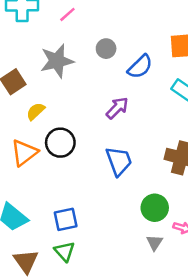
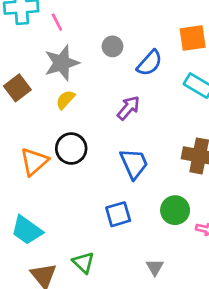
pink line: (67, 14) -> (57, 22), moved, turned -72
yellow semicircle: (36, 111) -> (65, 100), moved
blue square: (66, 219) -> (118, 214), moved
gray triangle: (155, 243) -> (155, 267), moved

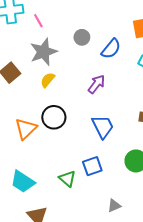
green triangle: (83, 263) -> (67, 179), moved
gray triangle: (155, 267) -> (114, 206), moved, turned 40

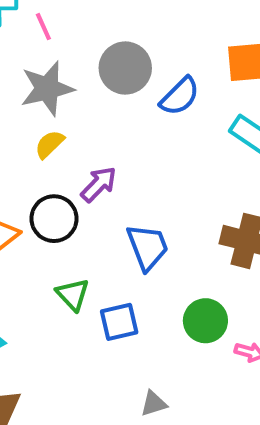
gray circle: (82, 37) -> (125, 68), size x1.6
purple arrow: (96, 84) -> (99, 184), moved
green triangle: (67, 179) -> (73, 294), moved

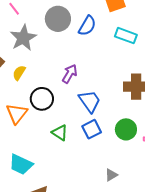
yellow semicircle: (49, 144) -> (19, 73), moved
purple arrow: (99, 184) -> (70, 74), moved
blue square: (119, 322) -> (92, 129), moved

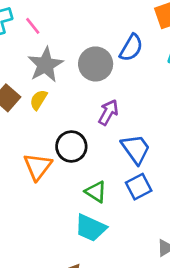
gray circle: (58, 19) -> (96, 64), moved
yellow semicircle: (19, 73) -> (38, 100), moved
cyan trapezoid: (21, 164) -> (90, 228), moved

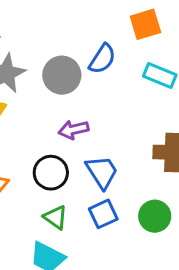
purple arrow: (108, 112) -> (73, 130), turned -135
black circle: (71, 147) -> (51, 173), moved

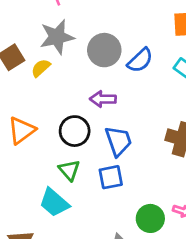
blue semicircle: (102, 59) -> (140, 60), moved
green circle: (155, 216) -> (150, 218), moved

